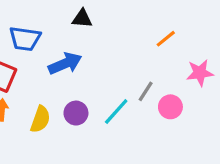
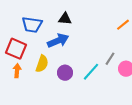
black triangle: (82, 19) -> (65, 19), moved
yellow semicircle: (40, 119) -> (42, 64), moved

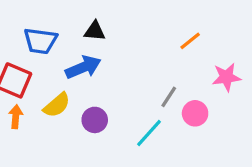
yellow semicircle: (42, 64) -> (57, 105), turned 30
cyan line: (91, 72) -> (149, 133), moved

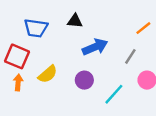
blue arrow: (83, 67) -> (95, 47), moved
gray line: (169, 97) -> (130, 56), moved
purple circle: (95, 120) -> (84, 80), moved

